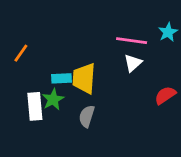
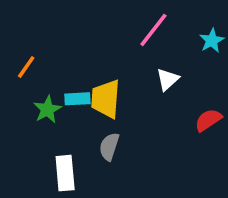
pink line: (132, 41) -> (153, 30), moved, turned -60
green star: (53, 99) -> (47, 109), moved
white rectangle: (35, 106) -> (65, 173), moved

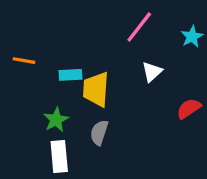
orange line: (26, 67) -> (24, 61), turned 65
cyan rectangle: (77, 99) -> (70, 75), moved
green star: (47, 109) -> (56, 120), moved

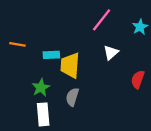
red semicircle: (189, 109) -> (138, 79), turned -36

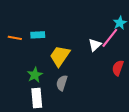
pink line: (102, 20) -> (110, 38), moved
cyan rectangle: (51, 55) -> (38, 35), moved
yellow trapezoid: (70, 65) -> (60, 56), turned 30

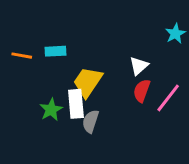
pink line: (110, 38) -> (168, 98), moved
red semicircle: (118, 68) -> (142, 91), moved
white rectangle: (37, 98) -> (76, 104), moved

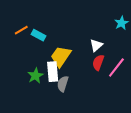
cyan rectangle: (55, 51) -> (38, 35), turned 32
orange line: (22, 56) -> (21, 30), moved, turned -40

